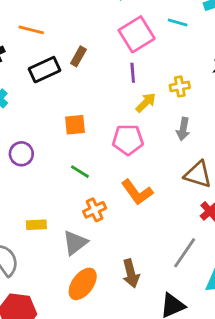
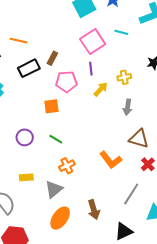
pink pentagon: (128, 140) -> (66, 82), moved
purple circle: (21, 154) -> (25, 137), moved
orange L-shape: (137, 192) -> (111, 160), moved

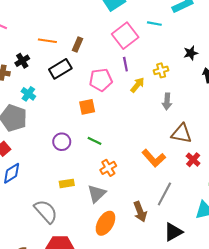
brown rectangle: (52, 58) -> (77, 45), moved
gray line: (131, 194) -> (164, 194), moved

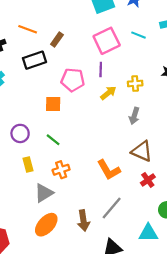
yellow rectangle: (67, 183) -> (28, 165), moved, turned 72

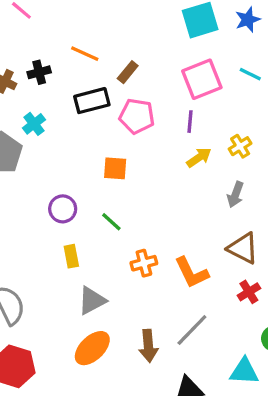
pink pentagon: (73, 80) -> (137, 116), moved
yellow cross: (135, 84) -> (240, 146), turned -32
orange cross: (61, 170) -> (144, 263), moved

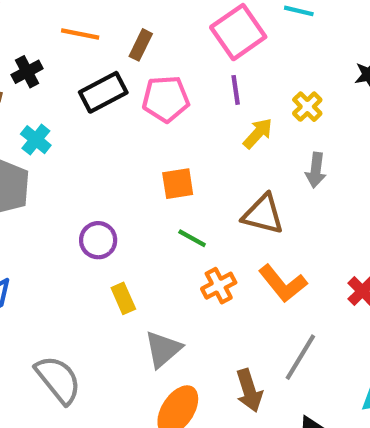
orange square: (115, 168) -> (178, 184), moved
green line: (111, 222) -> (192, 238), moved
brown triangle: (243, 248) -> (263, 214), moved

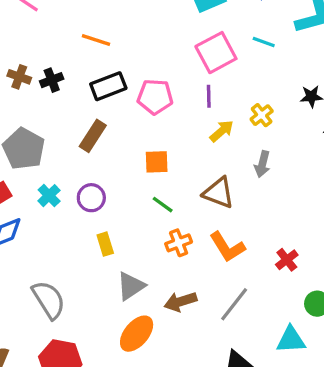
brown rectangle: (141, 45) -> (93, 136), moved, size x1.4
black cross: (27, 72) -> (52, 80), moved
cyan cross: (36, 140) -> (49, 196), moved
brown arrow: (249, 390) -> (180, 302), moved, turned 84

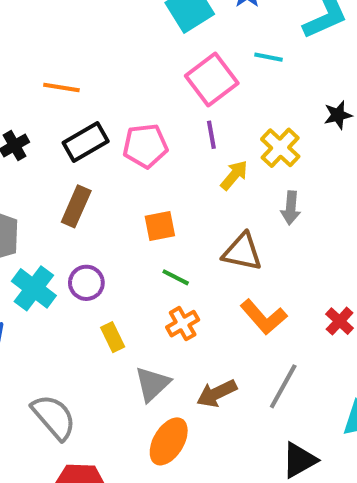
yellow cross: (262, 115) -> (280, 148), size x1.4
cyan cross: (49, 196) -> (34, 288), size x1.5
orange cross: (179, 243) -> (183, 324), moved

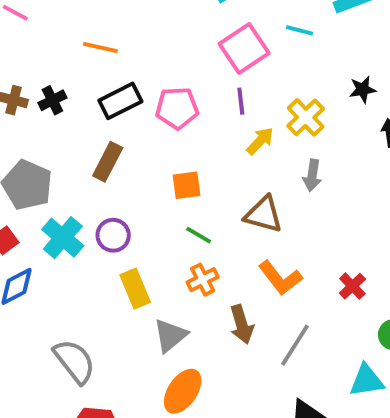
yellow rectangle: (113, 337) -> (135, 289), size x1.4
brown arrow: (217, 393) -> (242, 324), moved, turned -84

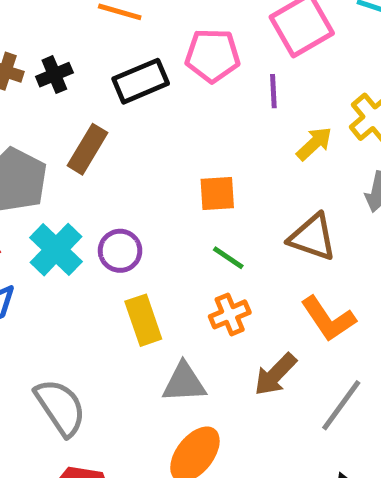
purple line: (241, 101) -> (273, 91), moved
pink pentagon: (177, 108) -> (212, 55), moved
brown rectangle: (108, 162) -> (87, 149), moved
brown arrow: (242, 324) -> (275, 374), turned 57
gray triangle: (170, 335) -> (184, 383), turned 33

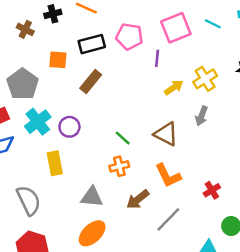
black cross: (54, 75) -> (53, 14), moved
brown rectangle: (87, 149) -> (91, 81), moved
orange square: (217, 194) -> (58, 60), moved
yellow rectangle: (143, 320) -> (55, 163), moved

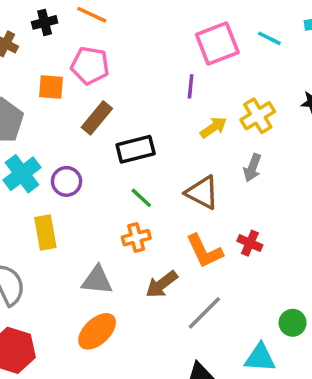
pink pentagon: (129, 36) -> (90, 66), moved
black rectangle: (92, 44) -> (136, 149), moved
red cross: (212, 190) -> (250, 243), moved, turned -35

